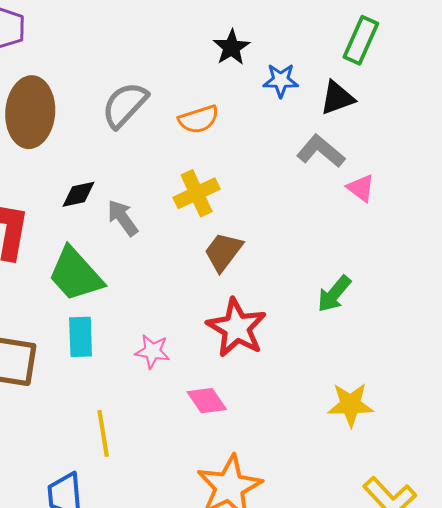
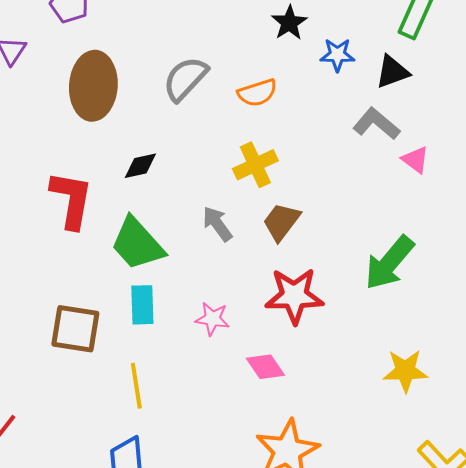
gray arrow: (123, 218) -> (217, 224), moved
green arrow: (334, 294) -> (389, 263), size x1.5
red star: (237, 328) -> (294, 296), turned -30
yellow line: (103, 433) -> (136, 386), moved

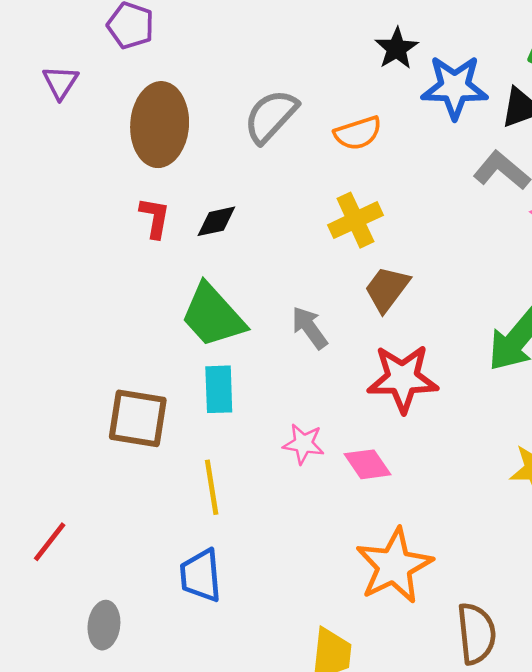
blue star: (337, 55) -> (455, 87), size x1.6
red L-shape: (71, 200) -> (155, 218), moved, size x0.6
gray arrow: (217, 224) -> (309, 328), moved
pink star: (212, 319) -> (303, 444), moved

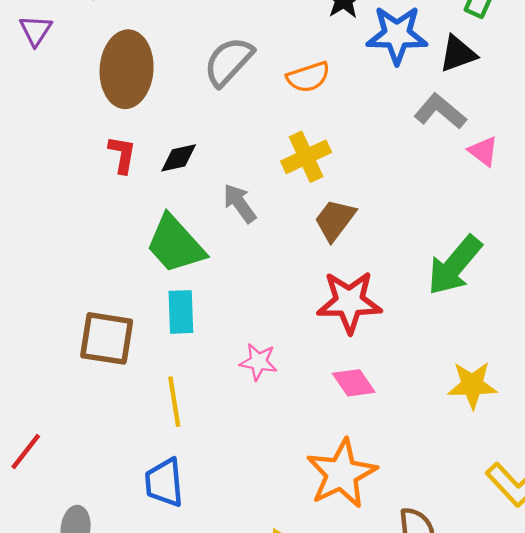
gray arrow: (309, 328) -> (240, 203), moved
pink diamond: (368, 464) -> (354, 383), moved

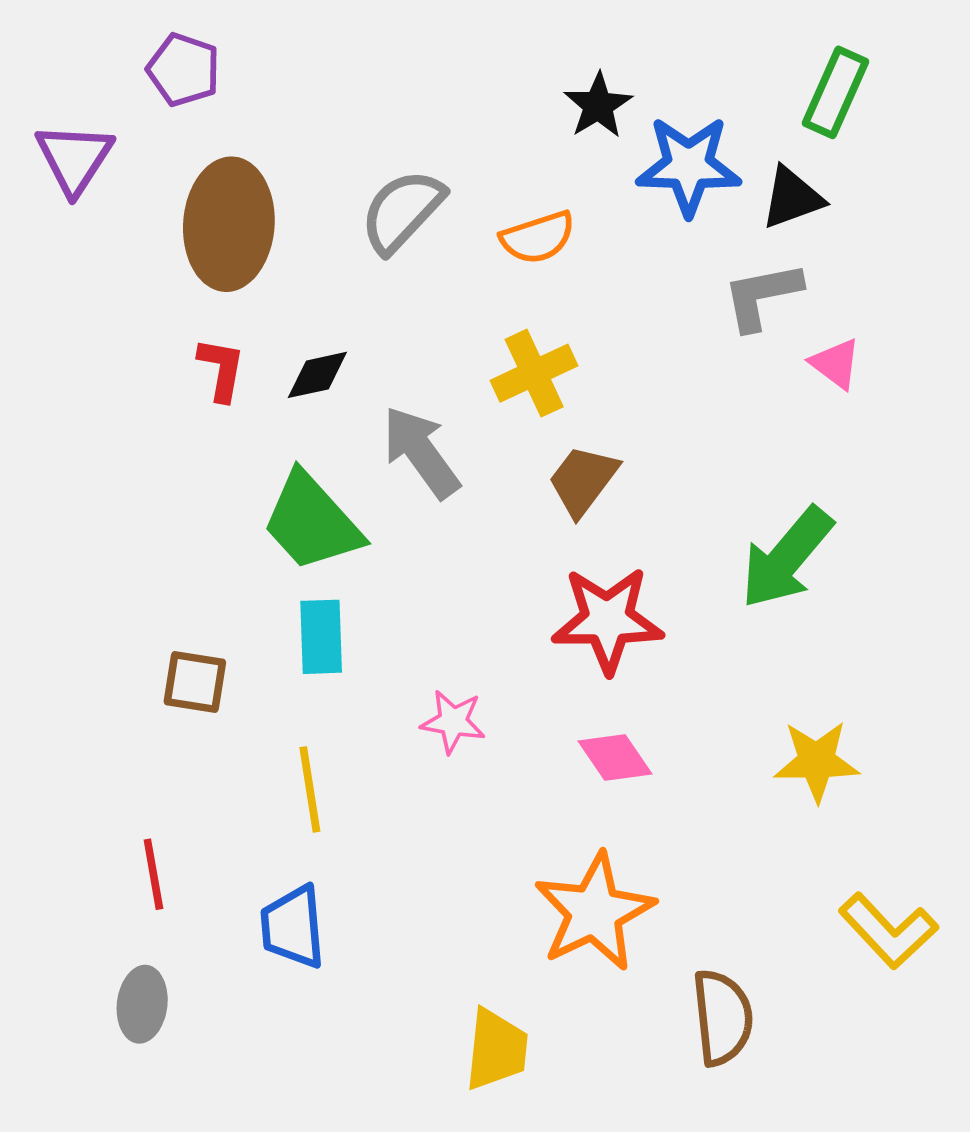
purple triangle: (36, 30) -> (74, 158), size x1.4
gray L-shape: (440, 111) -> (762, 296), turned -51
gray arrow: (240, 203) -> (421, 452), size x1.4
brown square: (107, 338) -> (195, 682), size x0.7
red line: (26, 452) -> (153, 874), moved, turned -48

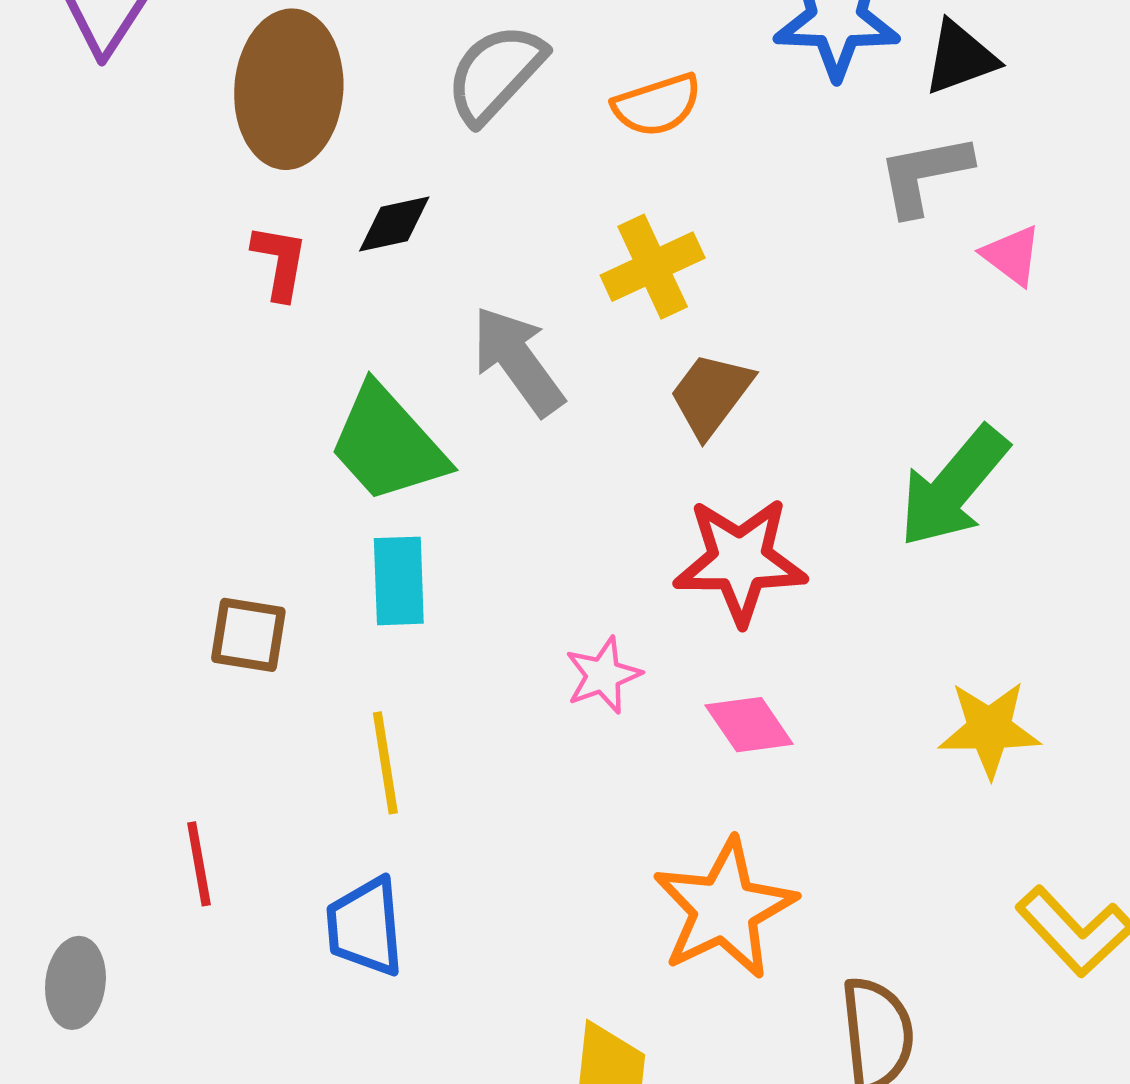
black diamond: (317, 375) -> (394, 224), moved
pink star: (453, 722) -> (603, 675), moved, turned -30
gray ellipse: (142, 1004) -> (75, 983), moved

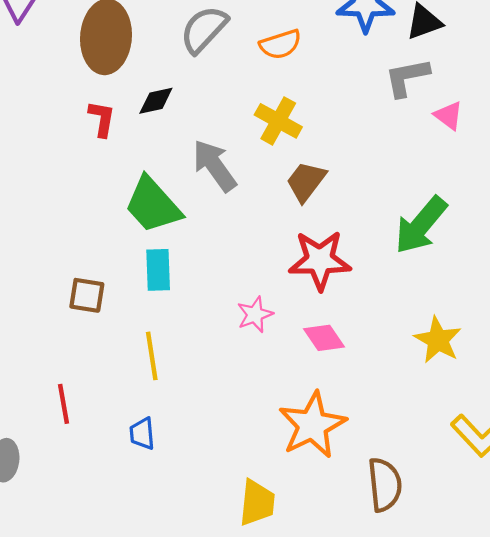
yellow cross: (653, 267) -> (278, 121), turned -36
yellow star: (989, 729) -> (438, 340), turned 30
blue trapezoid: (365, 927) -> (142, 434), size x0.7

